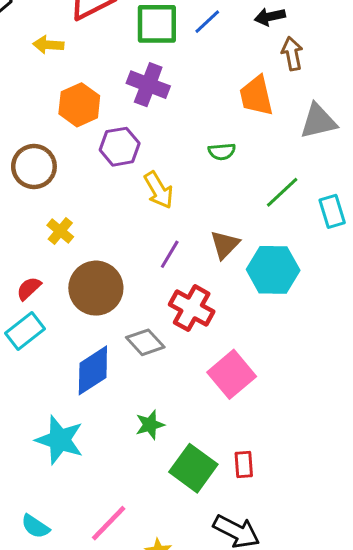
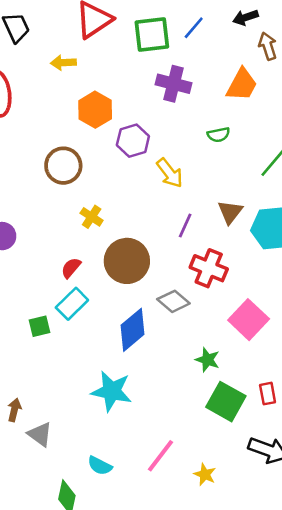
purple cross: (148, 85) -> (174, 84), moved
orange trapezoid: (256, 96) -> (242, 85), turned -132
green star: (150, 425) -> (208, 360), moved, turned -30

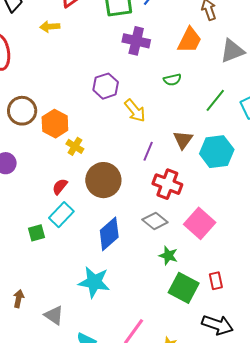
orange hexagon: (95, 110) -> (55, 124), moved
brown circle: (63, 166) -> (22, 111), moved
gray diamond: (173, 301) -> (155, 221), moved
gray triangle: (40, 434) -> (54, 315), moved

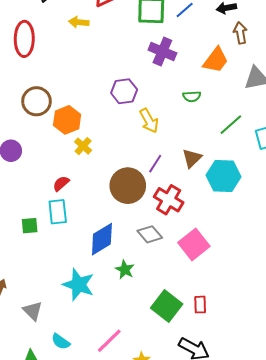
brown circle: (103, 180) -> (128, 186), moved
cyan rectangle: (61, 215) -> (58, 212), turned -60
green star: (168, 256) -> (125, 270), moved

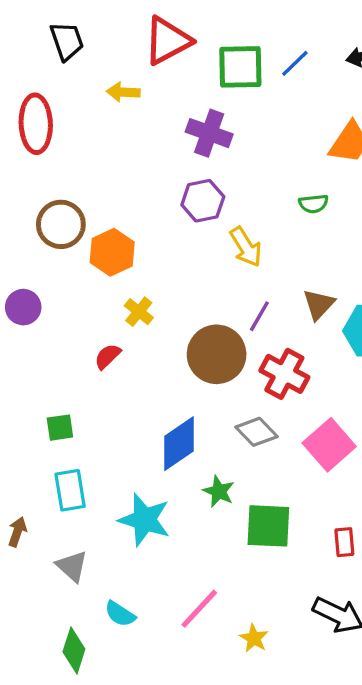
purple cross: (162, 51) -> (209, 133), moved
yellow cross: (83, 146) -> (139, 312), moved
cyan rectangle: (58, 212) -> (70, 490), moved
green square: (167, 306) -> (268, 526), moved, turned -32

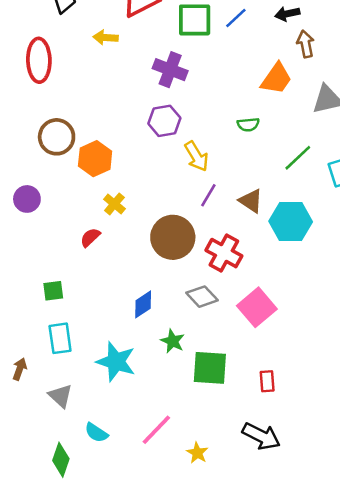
brown triangle: (319, 304) -> (251, 201), turned -40
purple line: (259, 316) -> (208, 195), moved
blue diamond: (179, 444) -> (143, 304), size x0.7

